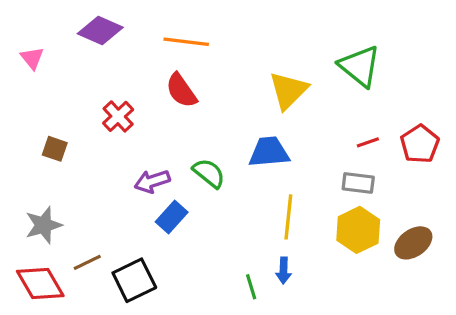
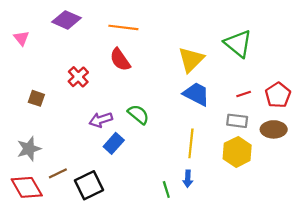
blue trapezoid: (269, 152) -> (196, 94), moved, turned 32
brown ellipse: (413, 243) -> (274, 129), moved, turned 35

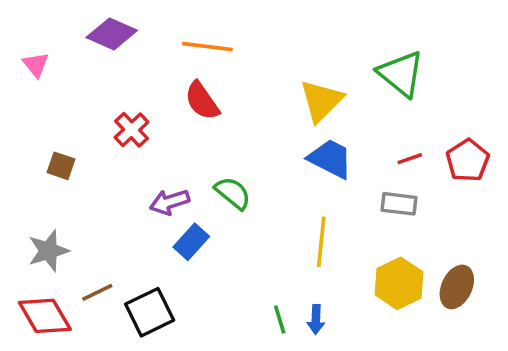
brown ellipse: (274, 129) -> (457, 287), moved, turned -65
yellow hexagon: (237, 152) -> (399, 283), moved
blue arrow: (188, 179) -> (316, 319), moved

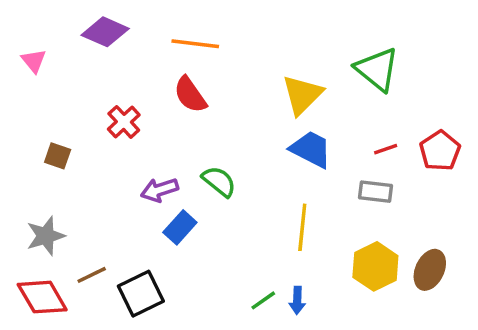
green line: (280, 319) -> (263, 300), turned 72

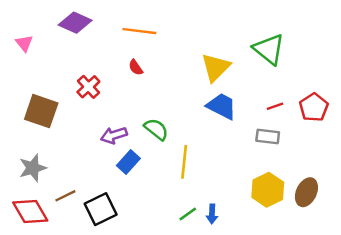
red semicircle: (190, 95) -> (136, 67), size x0.6
brown square: (58, 156) -> (41, 111), size x1.8
yellow line: (302, 227) -> (184, 162), moved

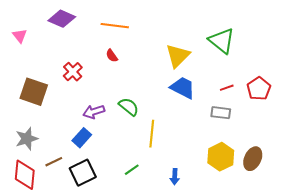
blue rectangle: (128, 162) -> (82, 138), moved
red diamond: (30, 212) -> (25, 175), turned 36
green line: (188, 214) -> (132, 170), moved

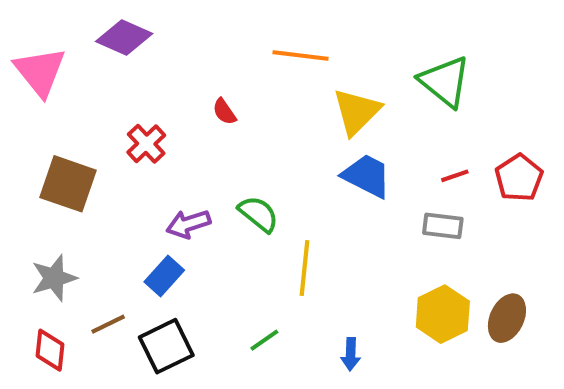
orange line: (115, 26) -> (301, 56), moved
pink triangle: (20, 36) -> (40, 72), size x1.8
red diamond: (25, 175) -> (50, 350), size x0.7

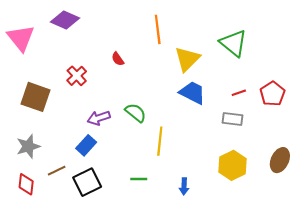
orange line: (301, 56) -> (158, 29), turned 76
brown ellipse: (507, 318) -> (280, 160), moved
green line: (264, 340) -> (139, 179), turned 35

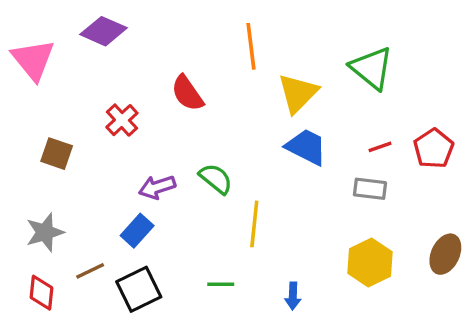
red semicircle: (118, 59) -> (187, 93), size x1.6
brown square: (36, 97) -> (57, 154), size x0.7

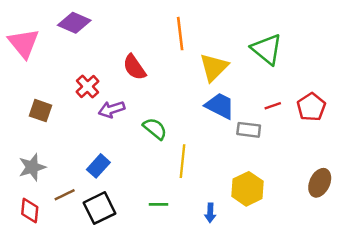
purple arrow: (157, 187) -> (112, 109), moved
gray rectangle: (370, 189) -> (249, 130), moved
yellow hexagon: (370, 262) -> (248, 189), moved

